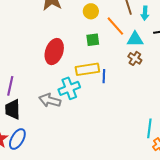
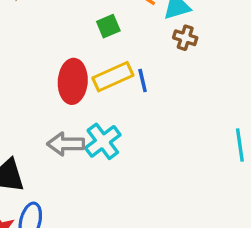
red ellipse: (54, 52) -> (73, 81), moved
cyan cross: (69, 88) -> (103, 141), moved

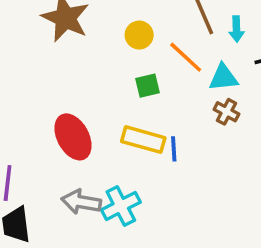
yellow rectangle: (113, 77) -> (143, 140), turned 30
red ellipse: (73, 81) -> (73, 137), moved, turned -42

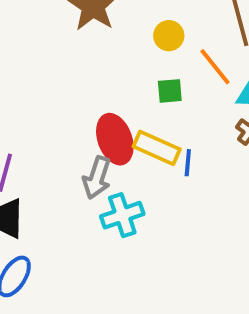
red ellipse: (73, 137) -> (115, 139), moved
gray arrow: (81, 202) -> (97, 178), moved, turned -90

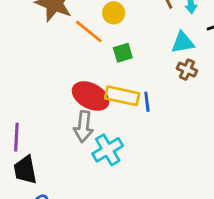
orange line: (215, 67) -> (89, 31), moved
red ellipse: (115, 139) -> (91, 96), turned -30

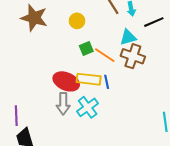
orange line: (89, 31) -> (105, 55), moved
brown cross: (187, 70) -> (133, 56), size x1.6
cyan cross: (108, 150) -> (88, 107), moved

